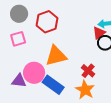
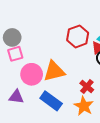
gray circle: (19, 14) -> (12, 37), moved
red hexagon: (47, 22) -> (78, 36), moved
pink circle: (34, 73) -> (32, 74), moved

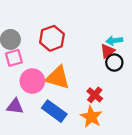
red hexagon: (78, 36) -> (52, 38), moved
orange triangle: (54, 71) -> (58, 78), turned 30

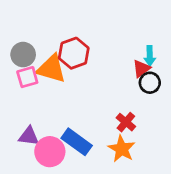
cyan arrow: (114, 41) -> (150, 56), turned -84
orange triangle: (58, 78) -> (51, 69), moved
pink circle: (32, 81) -> (50, 152), moved

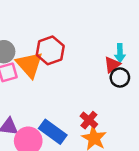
orange triangle: (51, 69) -> (29, 65), turned 32
red cross: (126, 122) -> (89, 120), moved

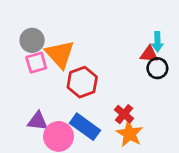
red hexagon: (50, 50) -> (82, 82), moved
red triangle: (112, 65) -> (149, 54), turned 42

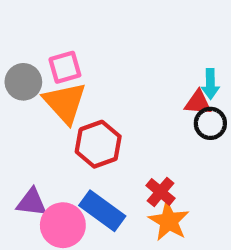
pink square: (36, 63) -> (65, 67), moved

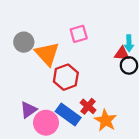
pink square: (65, 67) -> (79, 34), moved
red cross: (161, 192) -> (88, 106), moved
purple triangle: (32, 202) -> (28, 110), turned -42

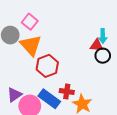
pink square: (79, 34) -> (30, 22), moved, turned -35
red cross: (88, 106) -> (67, 92), turned -32

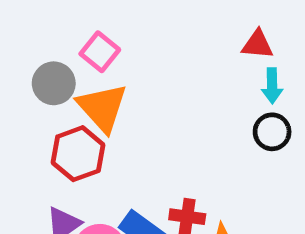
red triangle: (97, 45) -> (257, 44), moved
red hexagon: (47, 66) -> (78, 154), moved

